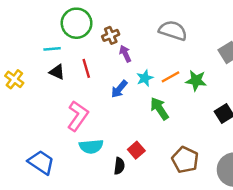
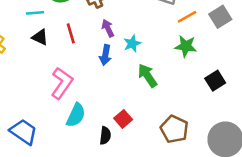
purple arrow: (125, 54) -> (108, 28), moved
orange line: (170, 77) -> (187, 17), moved
blue arrow: (119, 89) -> (105, 55), turned -30
cyan semicircle: (91, 146) -> (76, 115), turned -60

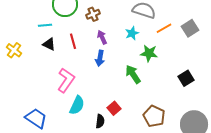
cyan star: (132, 44) -> (132, 33), moved
green star: (186, 46) -> (149, 53), moved

